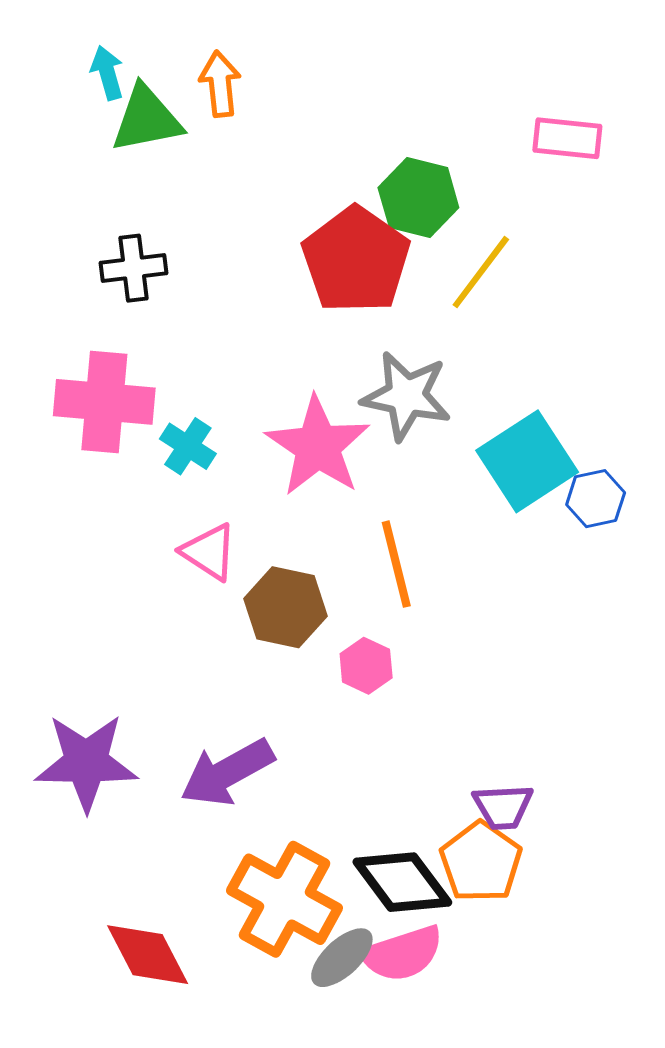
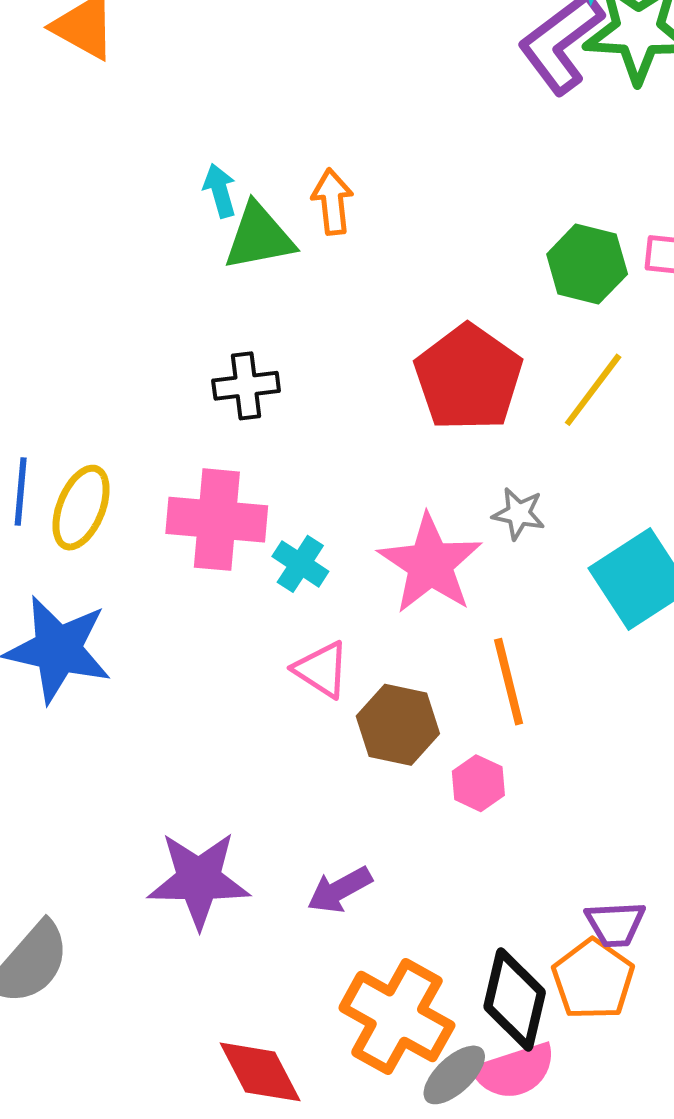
green hexagon: (418, 198) -> (587, 264), moved
gray star: (406, 396) -> (519, 514), size x0.6
purple arrow: (227, 772) -> (340, 890), size x0.7
black diamond: (402, 882) -> (515, 999), turned 50

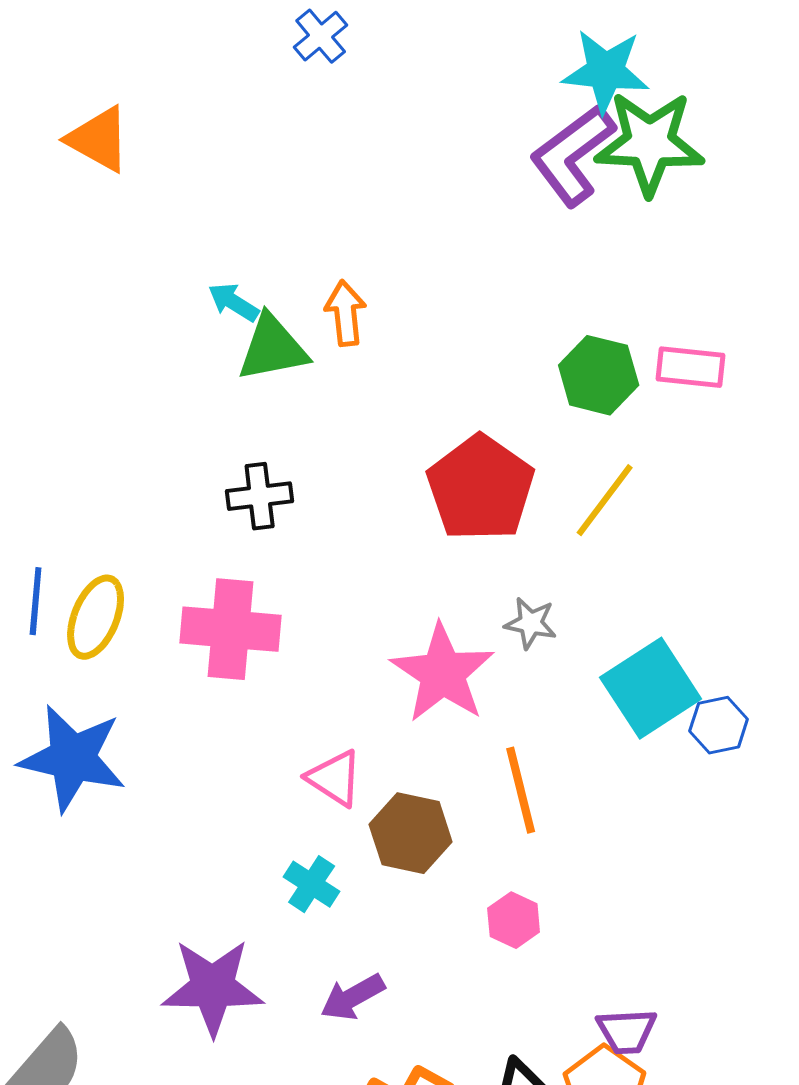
cyan arrow: (220, 191) -> (234, 302), turned -42
cyan cross: (300, 564) -> (312, 884), moved
pink hexagon: (478, 783) -> (514, 920), moved

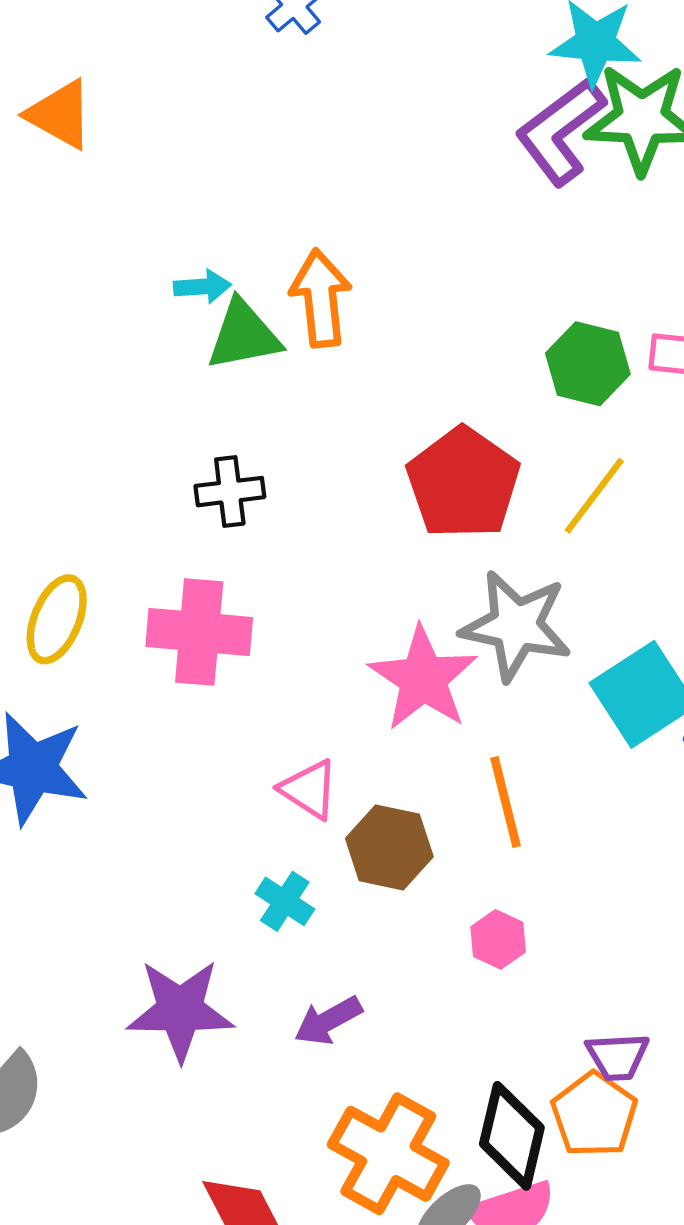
cyan arrow: (234, 302) -> (202, 287), turned 144
orange arrow: (346, 313) -> (321, 298), size x1.4
gray star: (531, 623) -> (516, 626), size x2.0

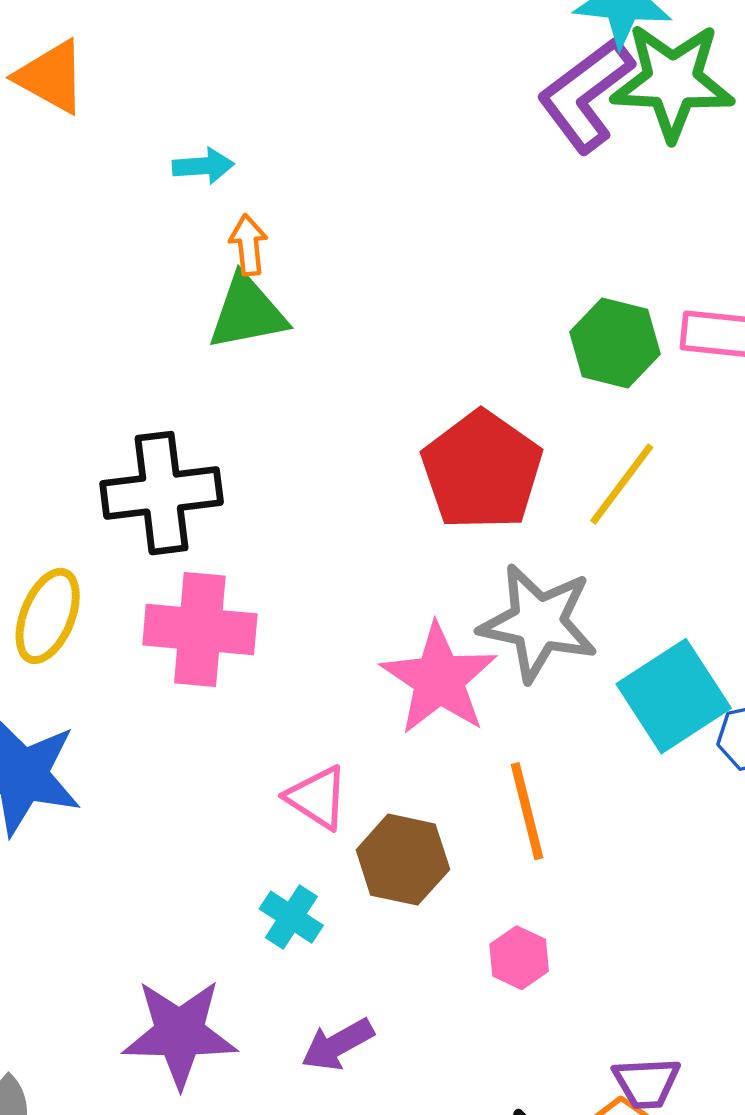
cyan arrow: (202, 287) -> (203, 166), moved
orange arrow: (321, 298) -> (248, 245), moved, size x0.6
black cross: (230, 492) -> (162, 493), moved, size x1.6

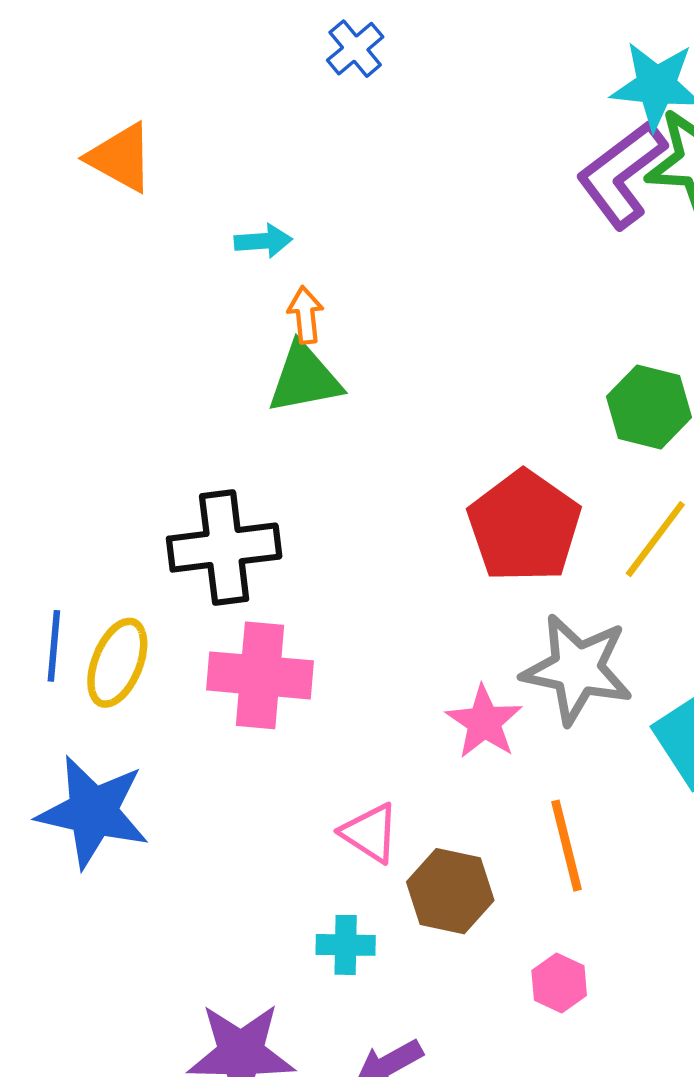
pink star: (439, 679) -> (484, 722), size x0.7
cyan cross: (291, 917) -> (346, 945), turned -32

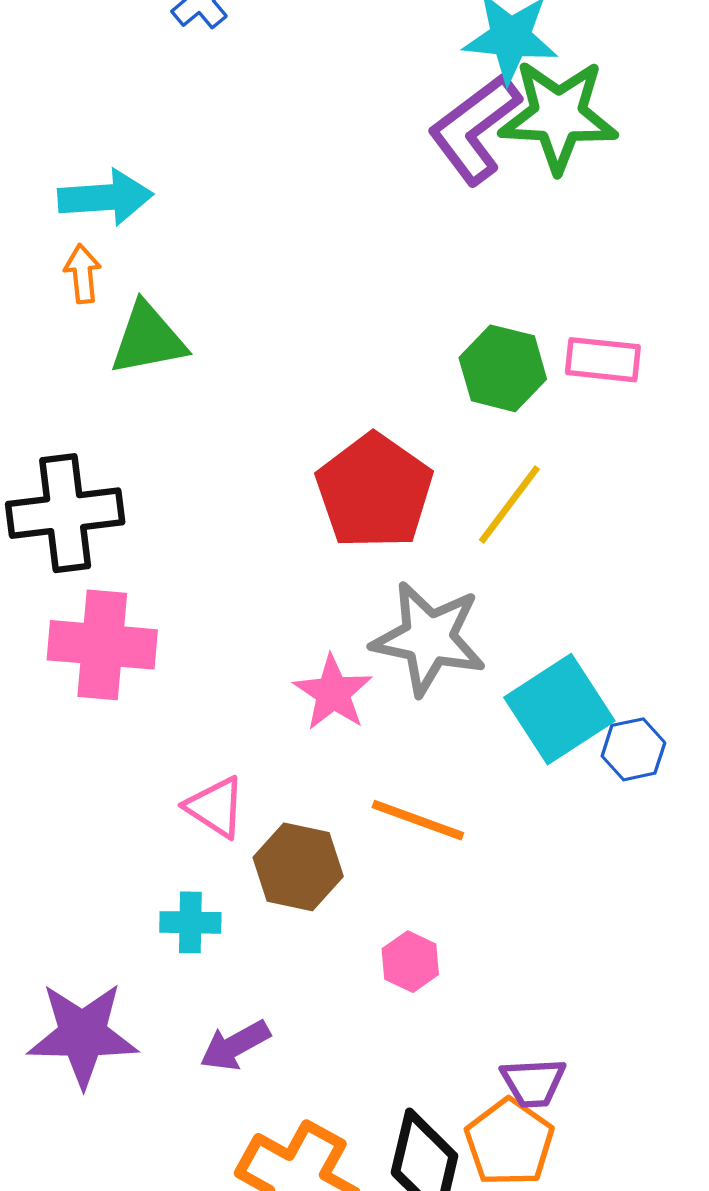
cyan arrow: (263, 241) -> (105, 197), size x1.6
orange arrow: (305, 315) -> (83, 274), moved
orange line: (567, 846) -> (418, 820), turned -56

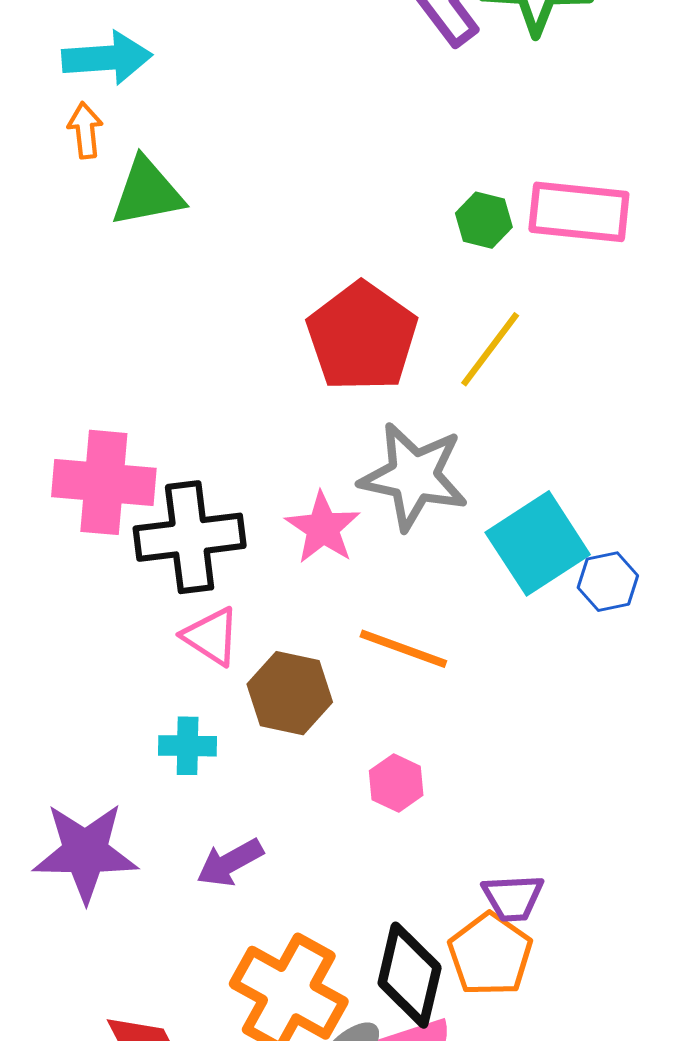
pink rectangle: (603, 360) -> (579, 212), size x1.4
green hexagon: (503, 368) -> (484, 220), size x0.7
black cross: (65, 513) -> (190, 537), moved

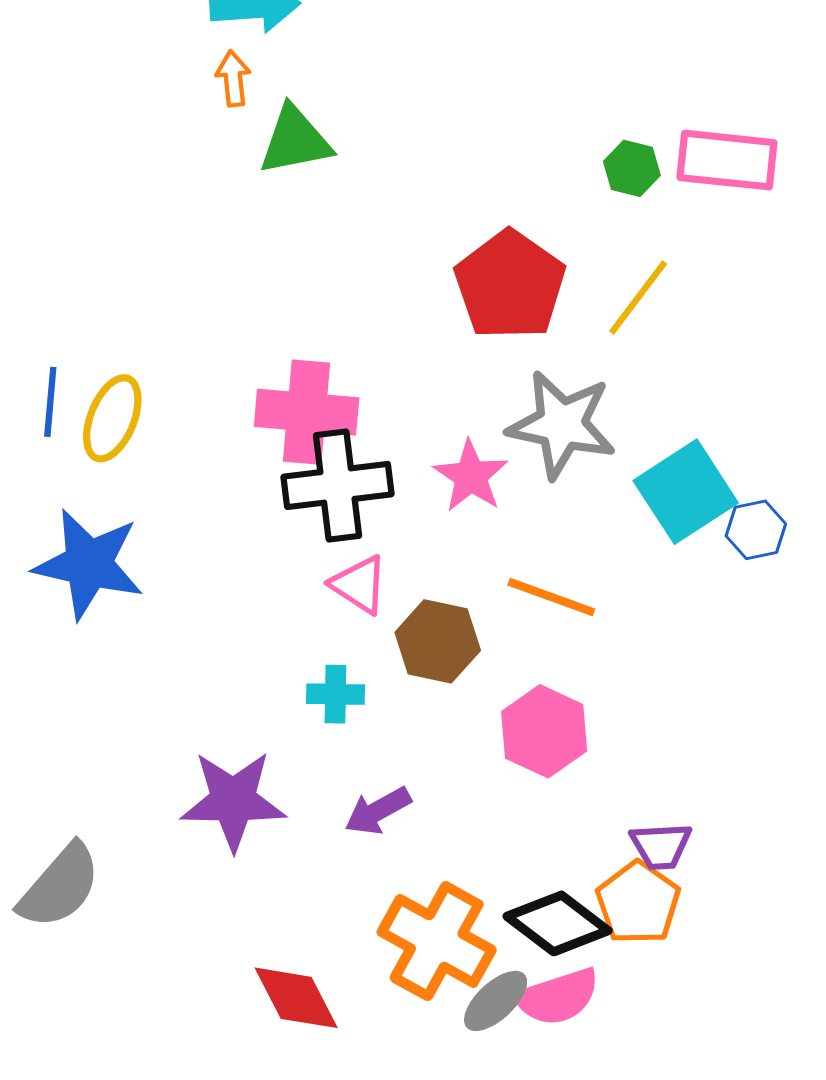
pink cross: (104, 482) -> (307, 412), moved
pink hexagon: (396, 783) -> (544, 731), size x1.6
black diamond: (410, 975) -> (558, 923), turned -66

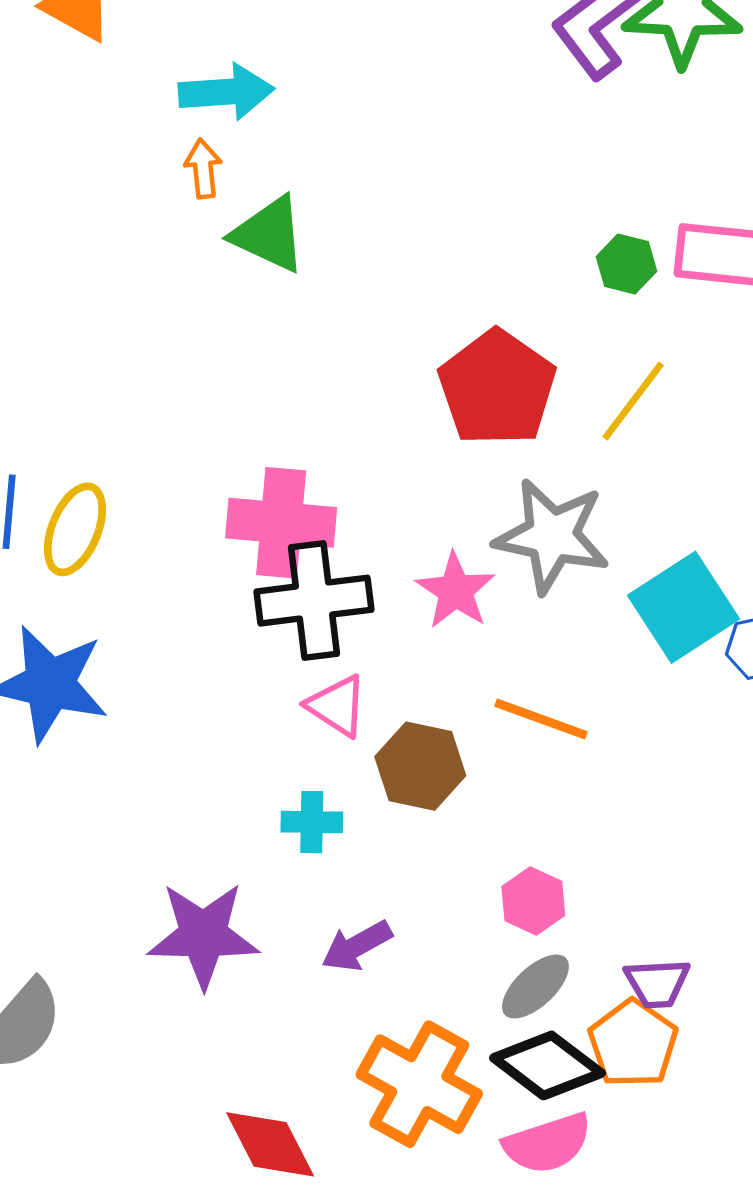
green triangle: (295, 140) -> (269, 234), turned 36
pink hexagon: (544, 731) -> (533, 901), moved, size x0.7
gray ellipse: (496, 1001) -> (535, 987), moved

